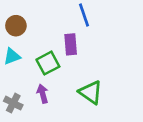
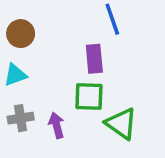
green square: (48, 63) -> (89, 97), moved, turned 30
gray cross: (13, 103) -> (21, 118), moved, turned -36

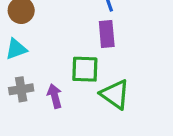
purple rectangle: (94, 59) -> (107, 34), moved

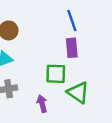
purple arrow: (55, 96) -> (42, 104), moved

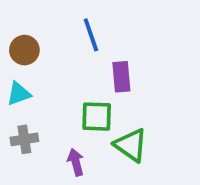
blue line: (72, 21) -> (91, 35), moved

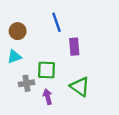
green square: (97, 117) -> (47, 70), moved
gray cross: (24, 139) -> (27, 83), moved

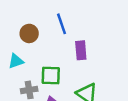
brown circle: (18, 31) -> (29, 33), moved

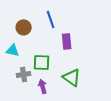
cyan triangle: (16, 61) -> (13, 50), turned 32

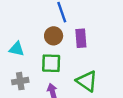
brown circle: (24, 27) -> (54, 36), moved
gray cross: (24, 74) -> (20, 81), moved

